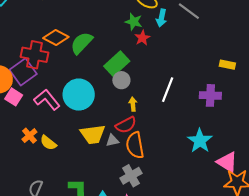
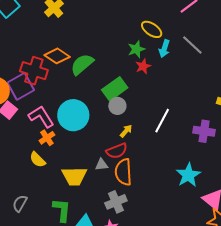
green star: (134, 22) -> (136, 49), turned 30
yellow arrow: (133, 104) -> (126, 131), turned 40
yellow trapezoid: (93, 134) -> (74, 176), moved
orange cross: (29, 136) -> (47, 138), moved

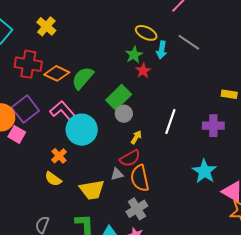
red cross: (34, 71) -> (28, 64), moved
pink L-shape: (41, 117) -> (63, 111), moved

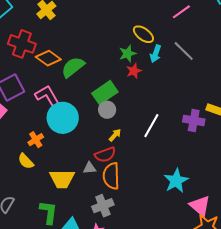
purple cross: (213, 126) -> (194, 121), moved

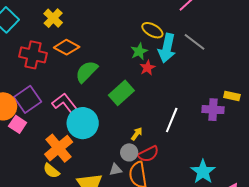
cyan arrow: (156, 54) -> (167, 48), size x1.6
orange diamond: (48, 58) -> (67, 47), moved
gray circle: (107, 110) -> (129, 152), moved
orange cross: (36, 140) -> (59, 148), size x1.8
red semicircle: (105, 155) -> (148, 154), moved

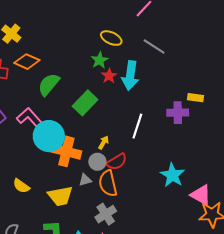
cyan arrow: (167, 48) -> (130, 76), moved
orange cross: (59, 148) -> (66, 151), moved, turned -32

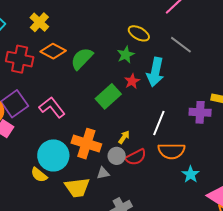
red star: (109, 76) -> (132, 81), moved
green semicircle: (49, 84) -> (82, 59), moved
cyan circle: (49, 136) -> (53, 155), moved
cyan star: (172, 175) -> (191, 174), size x0.7
orange semicircle: (108, 183) -> (171, 151), moved, turned -80

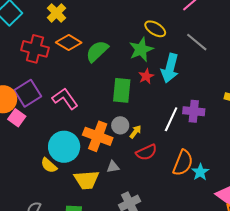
green star: (126, 55) -> (141, 49), size x1.4
green rectangle: (108, 96) -> (122, 90), turned -45
purple cross: (200, 112) -> (194, 111), moved
orange semicircle: (171, 151) -> (183, 163), moved, turned -72
gray circle: (117, 156) -> (120, 125), moved

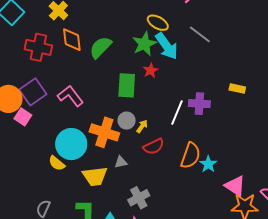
orange diamond: (69, 42) -> (72, 40), turned 55
cyan arrow: (170, 68) -> (167, 46), moved, turned -48

